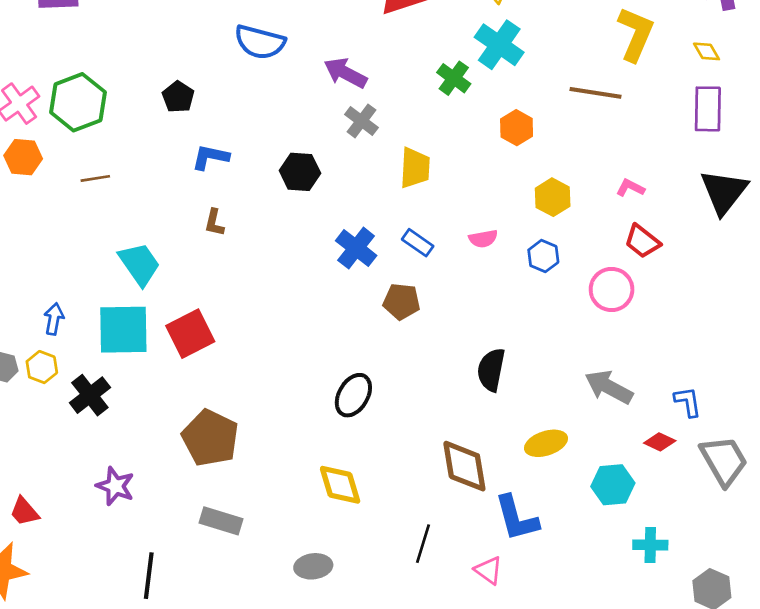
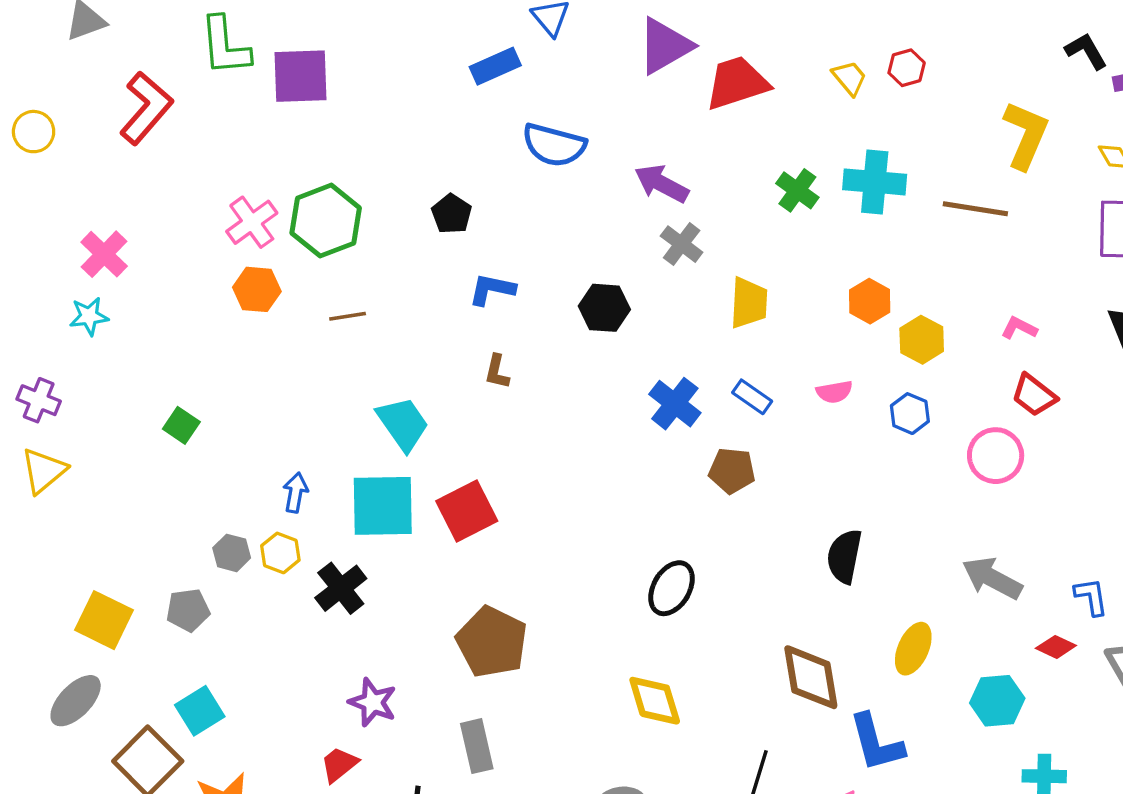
cyan cross: (499, 45) -> (875, 182), moved, turned -30
orange hexagon: (517, 128) -> (870, 301), moved
yellow ellipse: (546, 443) -> (913, 649), turned -48
red trapezoid: (24, 511) -> (339, 764), moved, turned 92
gray rectangle: (221, 521) -> (477, 746), moved, turned 60

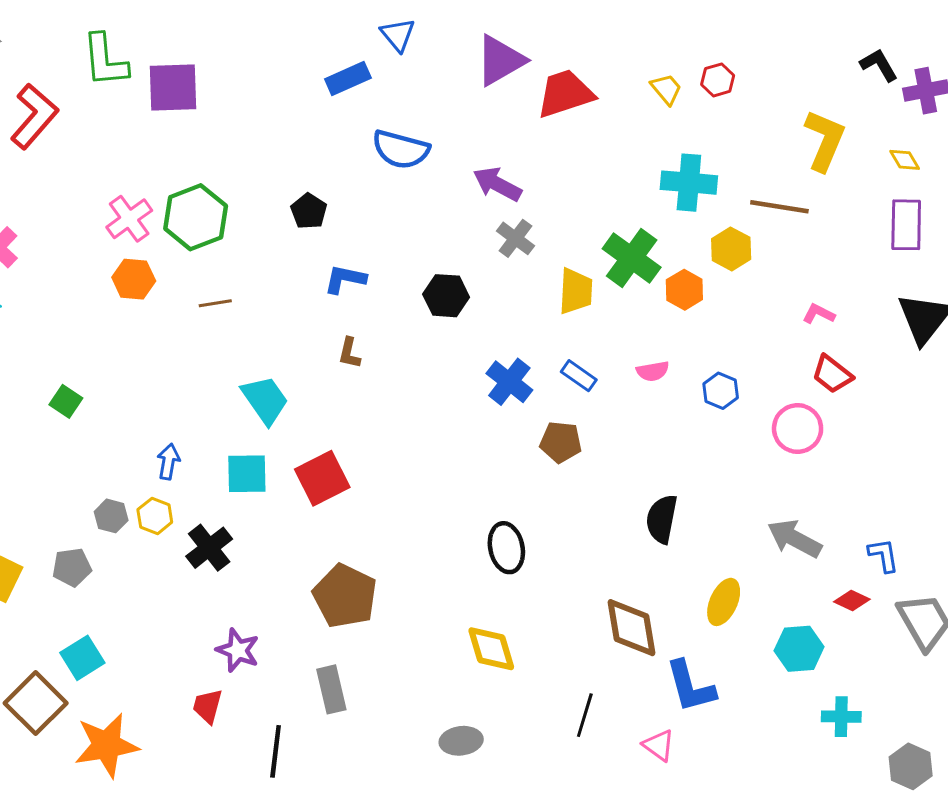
green cross: (797, 190) -> (632, 258), moved, size x1.5
yellow hexagon: (922, 340) -> (731, 249), moved
cyan square: (383, 506) -> (247, 474), size x0.7
black ellipse: (672, 588) -> (506, 548), turned -42
red trapezoid: (339, 764) -> (208, 706), turned -36

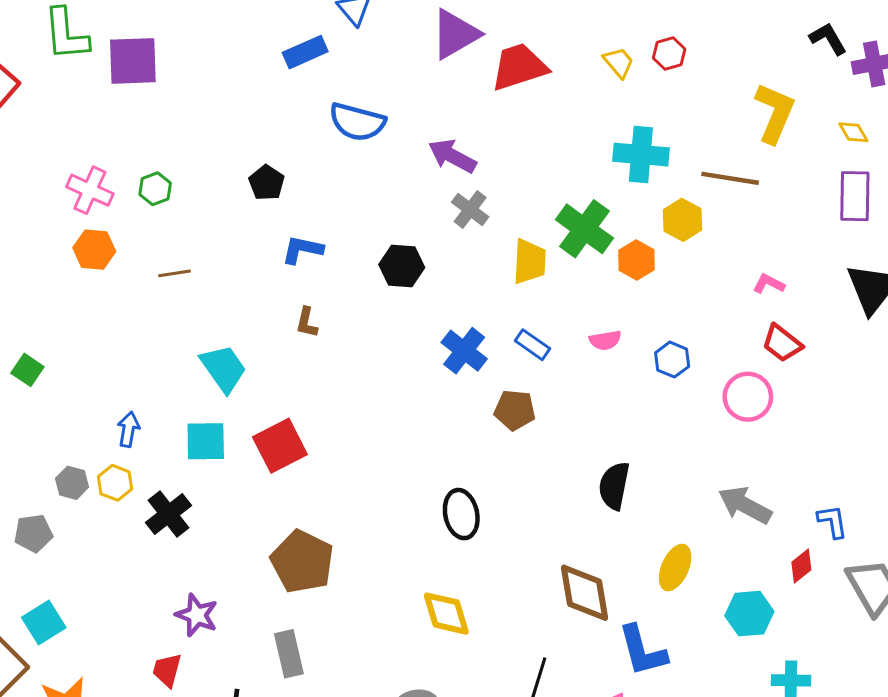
green hexagon: (196, 217) -> (155, 189), size x0.5
pink cross: (129, 219) -> (90, 190), turned -30
red diamond: (852, 600) -> (801, 566), turned -64

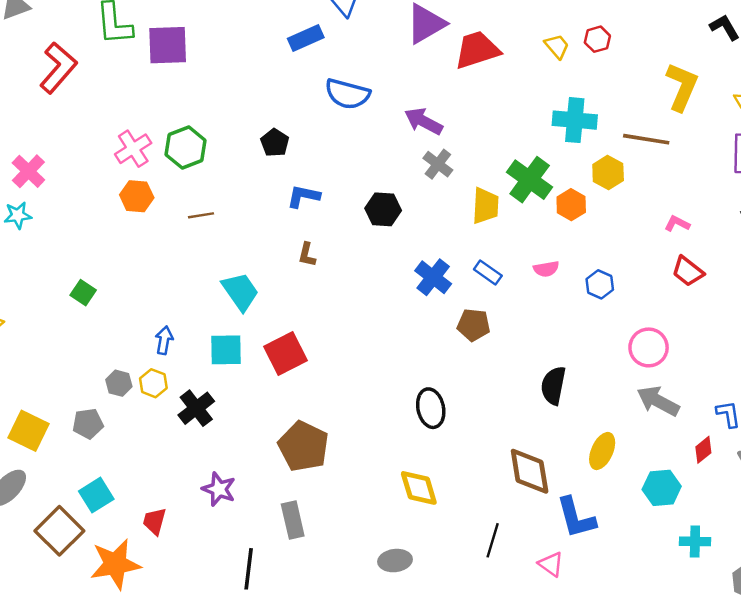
green hexagon: (155, 189) -> (186, 147), size x1.6
pink cross: (90, 190) -> (133, 149), turned 33
pink circle: (748, 397) -> (649, 347), moved
red trapezoid: (167, 670) -> (155, 521), moved

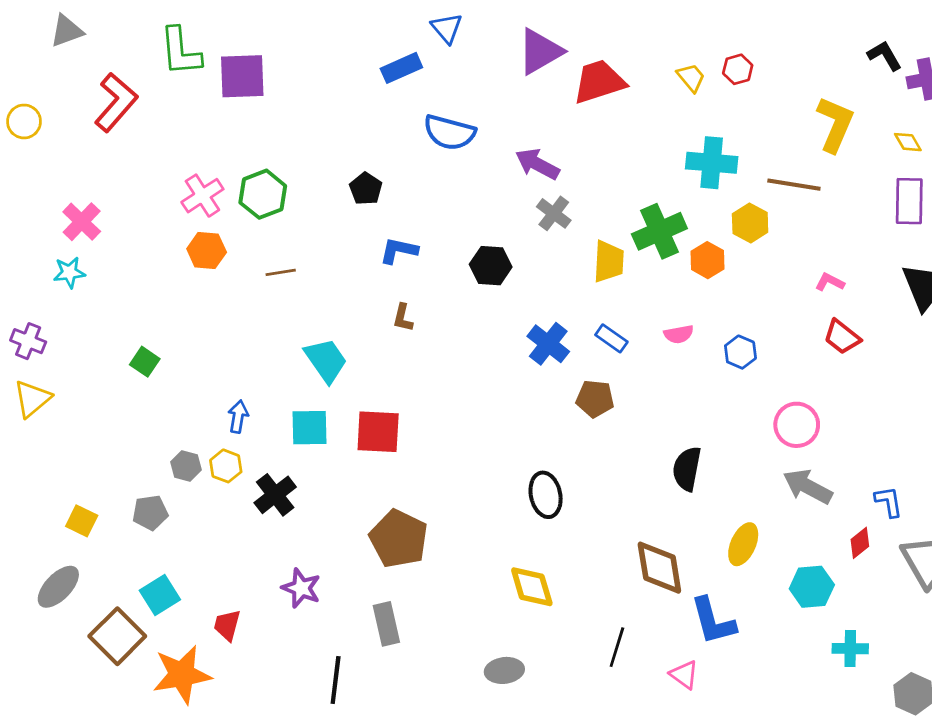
green cross: (530, 180) -> (659, 231), turned 30
red square: (286, 353) -> (378, 432), turned 30
yellow square: (28, 431) -> (82, 521), size x0.7

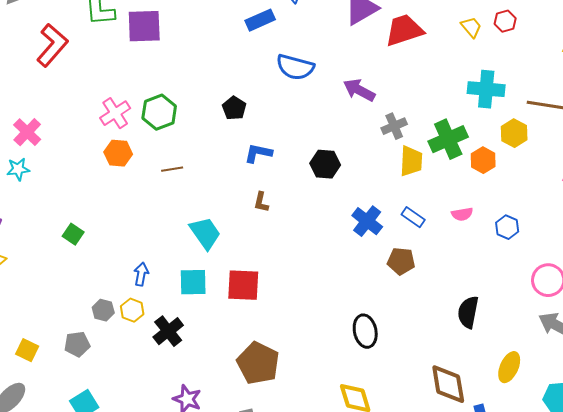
gray cross: (554, 213) -> (394, 126), moved, turned 30

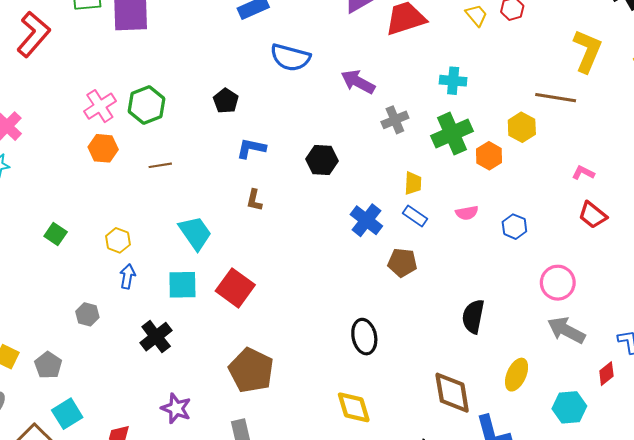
cyan cross: (486, 89) -> (453, 81), moved, size x0.7
yellow trapezoid: (411, 161) -> (413, 183), moved, size x0.7
red square: (243, 285) -> (235, 288), turned 33
yellow hexagon: (132, 310) -> (118, 240), moved
gray pentagon: (77, 344) -> (48, 365), moved, turned -30

